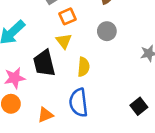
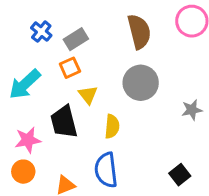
orange square: (67, 16) -> (70, 68), moved
gray circle: (107, 31) -> (141, 83), size x1.5

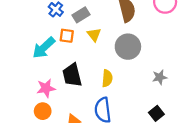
orange square: (70, 68) -> (67, 36), moved, turned 32
yellow triangle: (88, 95) -> (94, 35), moved
gray star: (192, 110) -> (160, 77), moved

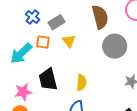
gray circle: (128, 47) -> (115, 46), moved

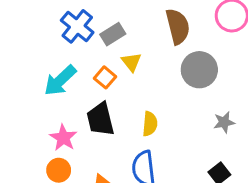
blue cross: (33, 17) -> (77, 26), size x1.5
orange square: (43, 42) -> (105, 77), moved, turned 32
pink star: (23, 92) -> (63, 138), turned -30

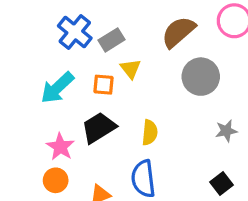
brown semicircle: (178, 26) -> (178, 32), turned -117
orange square: (105, 77) -> (103, 85), turned -35
black trapezoid: (100, 119) -> (99, 128), turned 72

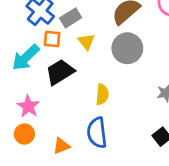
gray circle: (201, 77) -> (127, 48), moved
orange square: (103, 85) -> (52, 39), moved
black trapezoid: (99, 128) -> (60, 72), moved

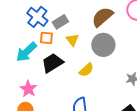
yellow semicircle: (102, 94) -> (86, 70), moved, turned 42

